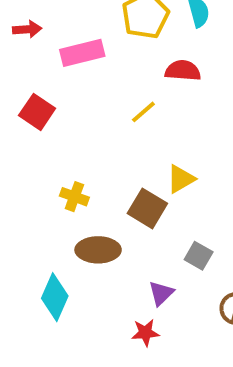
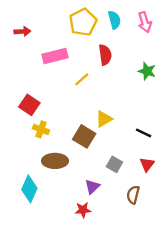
red arrow: (27, 29) -> (22, 31), moved
pink rectangle: (82, 53) -> (55, 56), moved
red semicircle: (183, 71) -> (105, 55), turned 78
red square: (37, 112) -> (29, 105), moved

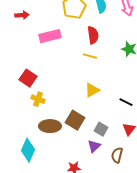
yellow line: (82, 79) -> (90, 56), moved, turned 56
brown square: (84, 136) -> (75, 120), moved
purple triangle: (92, 187) -> (94, 146), moved

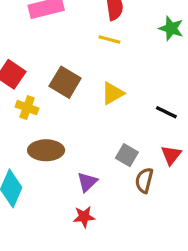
brown square: (75, 120) -> (65, 82), moved
purple triangle: (94, 146) -> (87, 182), moved
brown semicircle: (117, 155) -> (144, 180), moved

